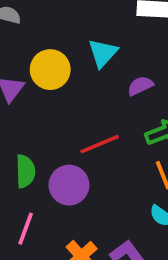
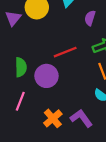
purple semicircle: (140, 86) -> (90, 18), turned -48

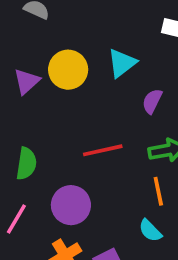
purple circle: (46, 76) -> (71, 205), moved

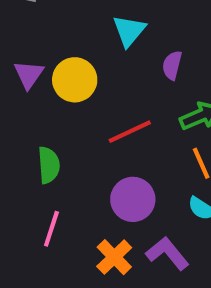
yellow circle: (68, 70) -> (75, 80), moved
purple circle: (71, 205) -> (133, 199), moved

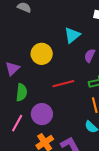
purple triangle: (29, 74) -> (12, 69), moved
purple circle: (133, 199) -> (42, 114), moved

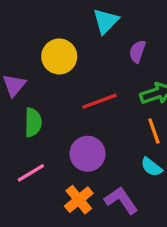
purple circle: (42, 114) -> (88, 154), moved
pink line: (17, 123) -> (31, 173), turned 36

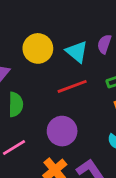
cyan triangle: (106, 21) -> (77, 52), moved, turned -35

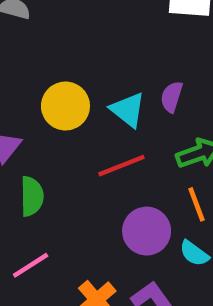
purple circle: (62, 131) -> (147, 231), moved

